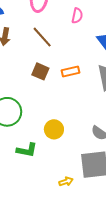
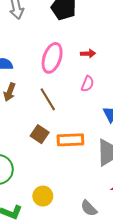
orange rectangle: (70, 72) -> (70, 140), size x1.4

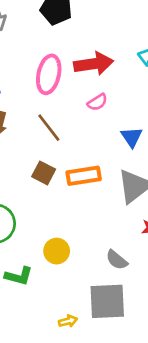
red arrow: (88, 54) -> (94, 64), size x2.0
pink semicircle: (88, 84) -> (97, 102), turned 42

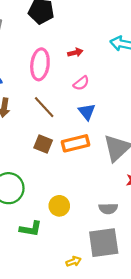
red arrow: (94, 64) -> (75, 53), size x0.5
blue triangle: (132, 137) -> (87, 112), moved
gray semicircle: (117, 260) -> (108, 209), turned -36

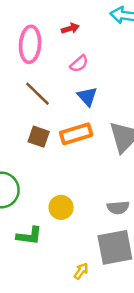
yellow arrow: (74, 261) -> (81, 271), turned -32

